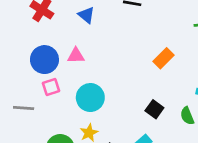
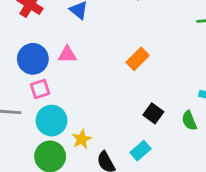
orange rectangle: (164, 58) -> (138, 59), moved
cyan circle: (90, 98) -> (52, 121), moved

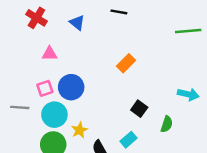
pink triangle: (67, 55) -> (50, 54), moved
blue circle: (33, 59) -> (71, 87), moved
green semicircle: (189, 121) -> (167, 124), moved, turned -140

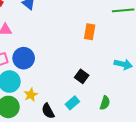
orange rectangle: (126, 63) -> (90, 32), moved, turned -35
green semicircle: (167, 124) -> (105, 103), moved

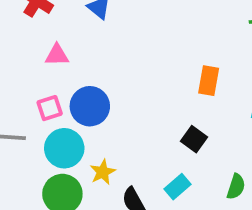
orange rectangle: (90, 32) -> (209, 81), moved

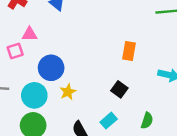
pink square: (50, 108) -> (15, 51), moved
yellow star: (103, 172) -> (68, 92), moved

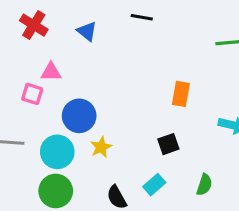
pink square: (15, 51) -> (32, 94), turned 35
black square: (119, 89) -> (168, 144), turned 35

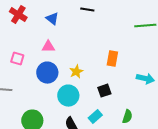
pink triangle: (51, 72) -> (48, 47), moved
yellow star: (101, 147) -> (76, 72), moved
cyan circle: (57, 152) -> (68, 96), moved

